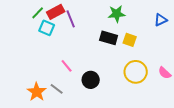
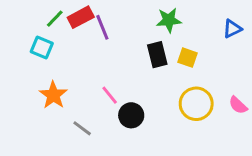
cyan square: (47, 28) -> (42, 47), moved
black rectangle: (109, 38) -> (157, 55), turned 60
pink line: (67, 66) -> (110, 95), moved
orange star: (37, 92) -> (53, 95), moved

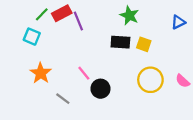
green star: (169, 20) -> (129, 15), turned 30
black rectangle: (157, 55) -> (120, 42), turned -72

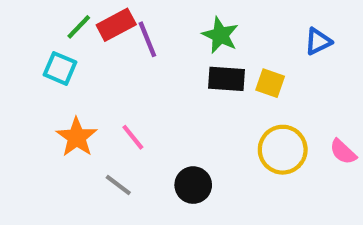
green star: (129, 15) -> (220, 35), moved
blue triangle: (178, 22) -> (318, 41), moved
pink line: (84, 73) -> (133, 137), moved
black circle: (101, 89) -> (193, 185), moved

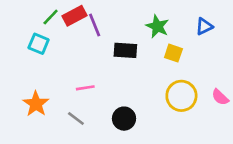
green star: (220, 35) -> (157, 26), moved
black rectangle: (226, 79) -> (125, 50), moved
orange star: (77, 137) -> (36, 104), moved
pink line: (133, 137) -> (85, 88), turned -60

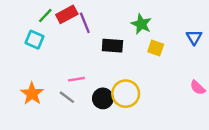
blue triangle: (204, 26) -> (194, 37), moved, turned -35
yellow circle: (181, 96) -> (126, 94), moved
gray line: (76, 119) -> (67, 97), moved
black circle: (124, 119) -> (103, 98), moved

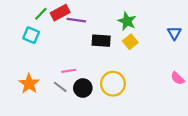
purple line: (85, 23) -> (76, 20), turned -60
yellow square: (156, 48) -> (130, 42), moved, turned 32
black circle: (103, 98) -> (83, 88), moved

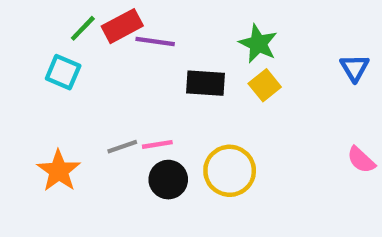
pink line: (69, 71) -> (157, 144), moved
gray line: (60, 87) -> (122, 147), moved, turned -56

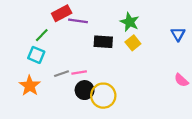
green line: (83, 28) -> (42, 35), moved
cyan square: (63, 72) -> (36, 55), moved
yellow circle: (230, 171) -> (103, 96), moved

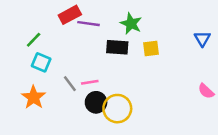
green star: (130, 22) -> (131, 24), moved
green line: (42, 35) -> (34, 40), moved
yellow square: (133, 43) -> (151, 49), turned 32
gray line: (62, 74) -> (70, 84), turned 72

